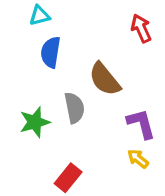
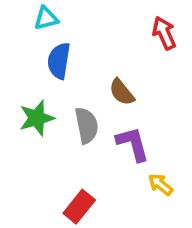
brown semicircle: (105, 79) -> (122, 92), size x0.7
green star: (35, 122) -> (37, 118), moved
purple L-shape: (141, 124) -> (133, 144), moved

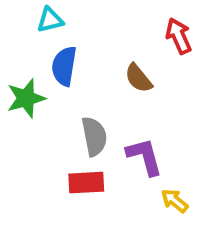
brown semicircle: (122, 92) -> (138, 78), moved
green star: (37, 118) -> (26, 98), moved
red rectangle: (79, 207) -> (86, 183), moved, turned 48

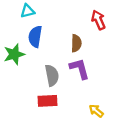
brown semicircle: (138, 78) -> (76, 43), turned -140
purple L-shape: (144, 156) -> (80, 69), moved

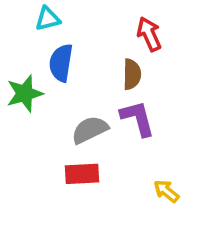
red arrow: (98, 20) -> (149, 34), moved
gray semicircle: (52, 75) -> (90, 130), turned -105

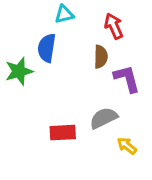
cyan triangle: (48, 19) -> (64, 14), moved
purple L-shape: (138, 118) -> (127, 79), moved
gray semicircle: (90, 130) -> (104, 118), moved

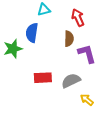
red rectangle: (63, 133) -> (43, 78), moved

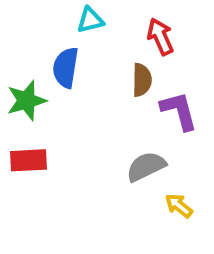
red rectangle: (43, 78) -> (28, 160), moved

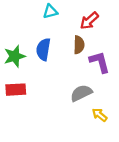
red arrow: (160, 37) -> (89, 21), turned -108
blue semicircle: (66, 68) -> (43, 49), moved

